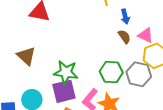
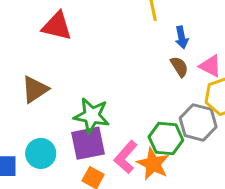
brown triangle: (26, 56) -> (35, 89), turned 42
green hexagon: (111, 72) -> (166, 138), moved

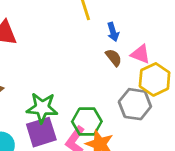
green hexagon: (166, 138) -> (87, 122), moved

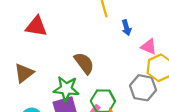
brown semicircle: (114, 58) -> (84, 63), moved, size x1.5

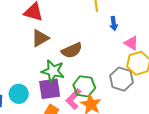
brown semicircle: (84, 63) -> (72, 50), turned 95
brown triangle: (24, 73) -> (40, 38), moved

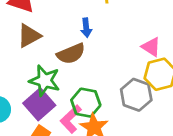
blue arrow: (114, 24) -> (86, 28), moved
purple square: (50, 89) -> (39, 104), turned -35

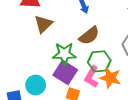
brown semicircle: (71, 54) -> (89, 36), moved

